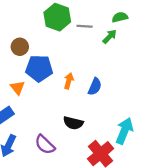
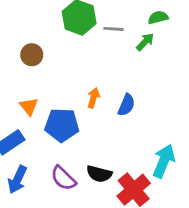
blue pentagon: (39, 68) -> (62, 125), moved
black semicircle: (73, 123) -> (99, 174), moved

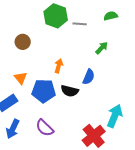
green arrow: (145, 42) -> (102, 48), moved
orange arrow: (93, 98) -> (59, 66), moved
black semicircle: (99, 174) -> (70, 91), moved

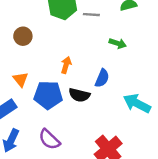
green arrow: (102, 48) -> (118, 43), turned 64
cyan arrow: (115, 116) -> (137, 103), moved, turned -85

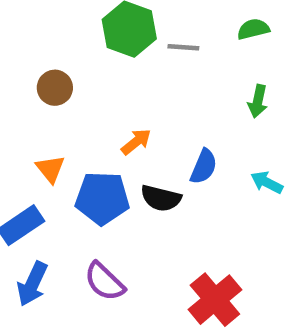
green arrow: (118, 43) -> (258, 101), moved, turned 84
orange arrow: (66, 65) -> (136, 142), turned 35
cyan arrow: (137, 103) -> (267, 182), moved, size x0.6

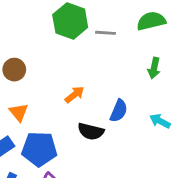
green semicircle: (253, 29) -> (151, 21), size x1.4
brown circle: (55, 88) -> (14, 70), moved
blue pentagon: (102, 198) -> (39, 149), moved

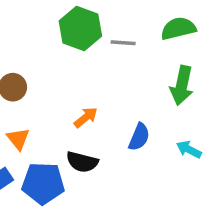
green arrow: (154, 68) -> (182, 85), size x1.5
black semicircle: (91, 131) -> (82, 162), moved

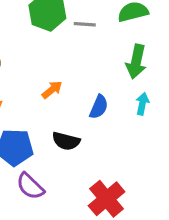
cyan arrow: (189, 149) -> (142, 104), moved, turned 75
black semicircle: (82, 162) -> (66, 141), moved

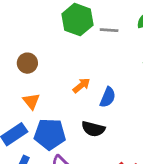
blue semicircle: (99, 107) -> (108, 97), moved

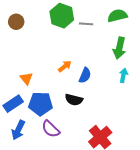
brown circle: (27, 63) -> (16, 22), moved

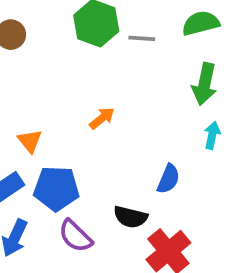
blue semicircle: (85, 75) -> (168, 179), moved
black semicircle: (74, 100) -> (130, 217), moved

